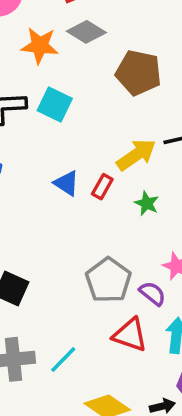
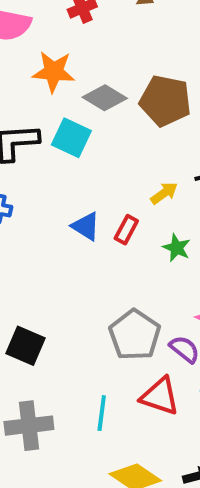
gray diamond: (86, 32) -> (105, 98), moved
yellow arrow: (136, 155) -> (164, 193), size x0.6
cyan line: (63, 360) -> (102, 413), moved, turned -36

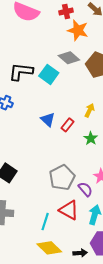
orange star: (54, 72) -> (78, 30), moved
yellow arrow: (164, 193) -> (90, 110), turned -40
cyan line: (102, 413) -> (45, 222), moved

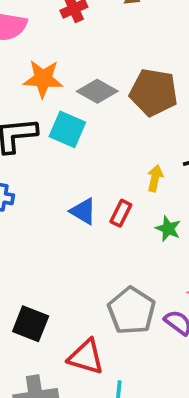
orange star: (78, 30) -> (43, 79), moved
red triangle: (69, 210) -> (86, 357), moved

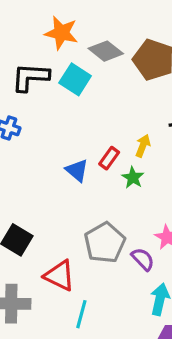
yellow arrow: (155, 178) -> (143, 146), moved
blue triangle: (83, 211) -> (77, 170), moved
green star: (168, 229) -> (133, 178), moved

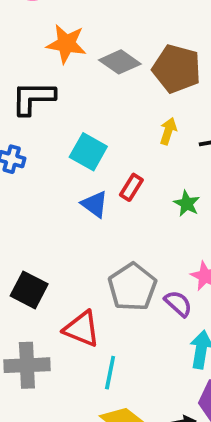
cyan square: (75, 79) -> (88, 152), moved
yellow arrow: (143, 146) -> (168, 131), moved
green star: (133, 178) -> (187, 204), moved

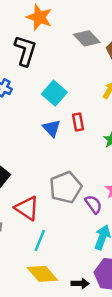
orange star: (66, 44) -> (39, 17), moved
black L-shape: (33, 98) -> (25, 51), turned 96
red rectangle: (131, 187) -> (78, 122), turned -54

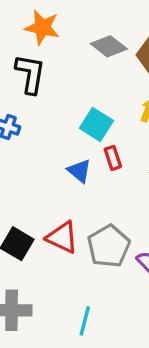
cyan square: (54, 93) -> (96, 124), moved
red triangle: (27, 208) -> (62, 237), moved

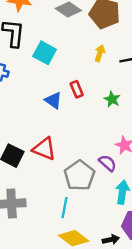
cyan square: (96, 124) -> (45, 53), moved
gray pentagon: (109, 246) -> (79, 176), moved

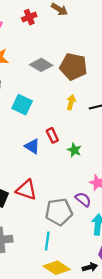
green star: (112, 99) -> (74, 150), moved
gray pentagon: (79, 176) -> (59, 212), turned 30

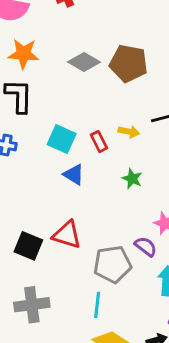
yellow arrow: (71, 102) -> (129, 132), moved, turned 88
cyan square: (22, 105) -> (62, 139), moved
red rectangle: (52, 135) -> (99, 142), moved

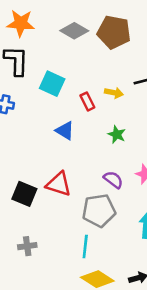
cyan square: (62, 139) -> (52, 84), moved
purple semicircle: (146, 247) -> (113, 180), moved
gray cross: (32, 305) -> (27, 246), size x0.6

